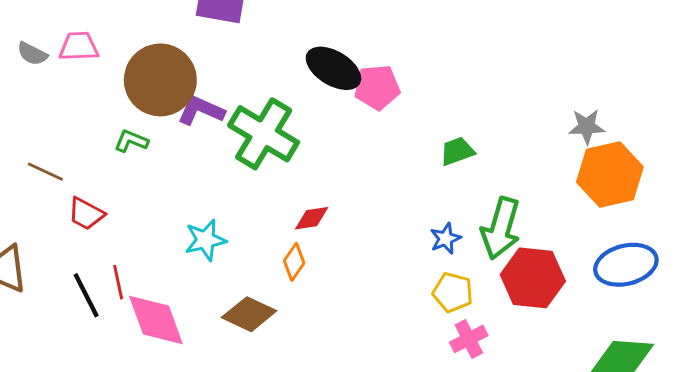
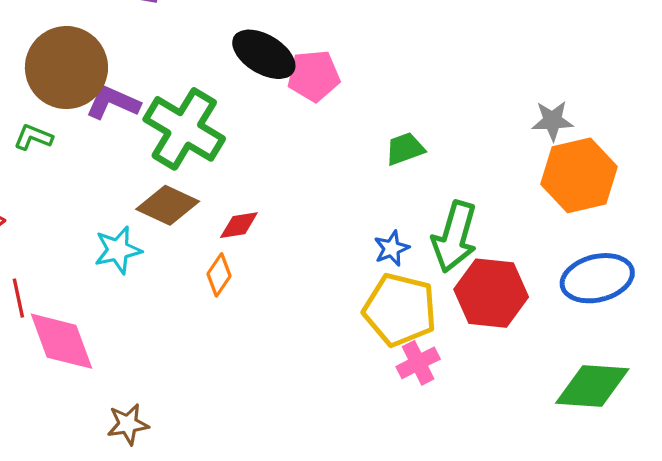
yellow pentagon: (453, 292) -> (400, 310), size x1.6
brown diamond: (249, 314) -> (168, 205), moved

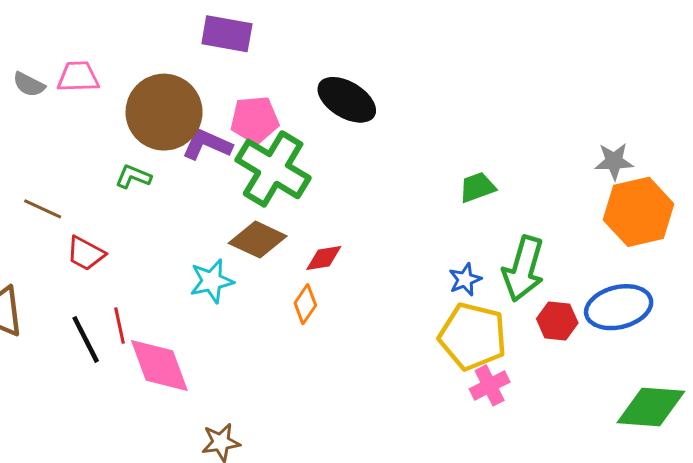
pink pentagon: (314, 76) -> (255, 120), moved
blue ellipse: (597, 278) -> (619, 307), moved
red hexagon: (491, 293) -> (557, 321), size x0.6

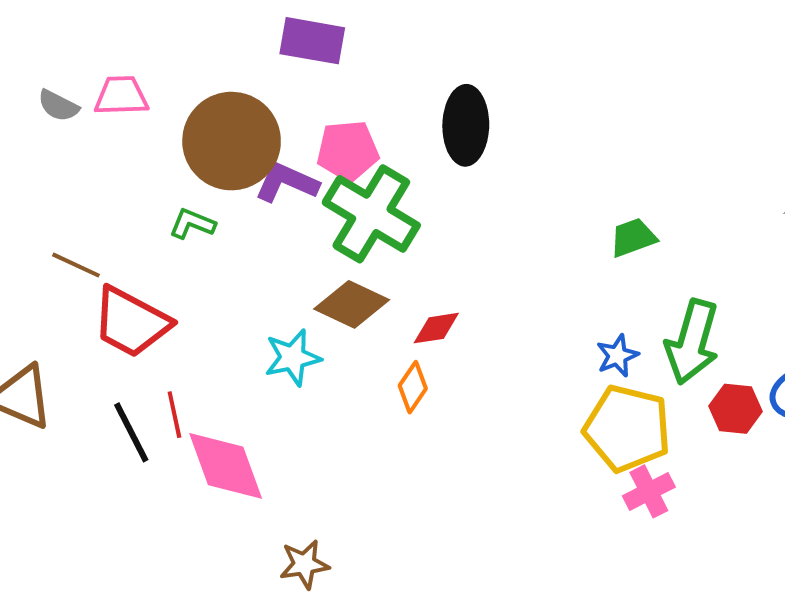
black ellipse: (347, 100) -> (466, 125), turned 60
red trapezoid: (86, 253) -> (131, 322), size x1.6

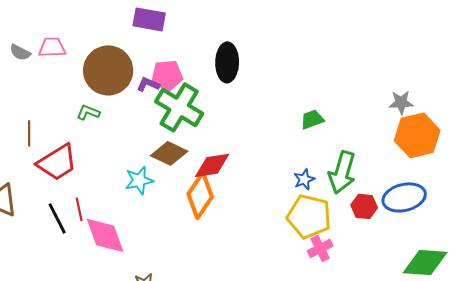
purple L-shape: (287, 182) -> (148, 84), moved, size x0.7
brown line: (76, 265) -> (29, 133), turned 65
red trapezoid: (131, 322) -> (57, 162), turned -60
red diamond: (436, 328) -> (212, 165), size x1.5
orange diamond: (413, 387) -> (200, 195), size x1.8

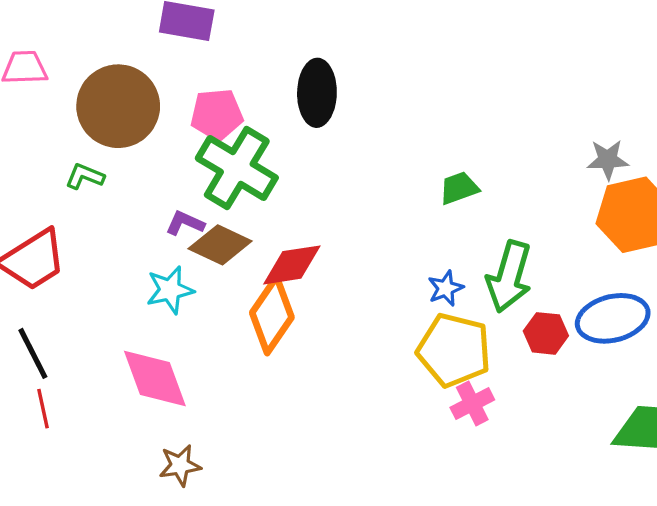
purple L-shape: (148, 84) -> (185, 223), moved
red line: (79, 209) -> (43, 409), moved
pink diamond: (105, 235) -> (155, 379), moved

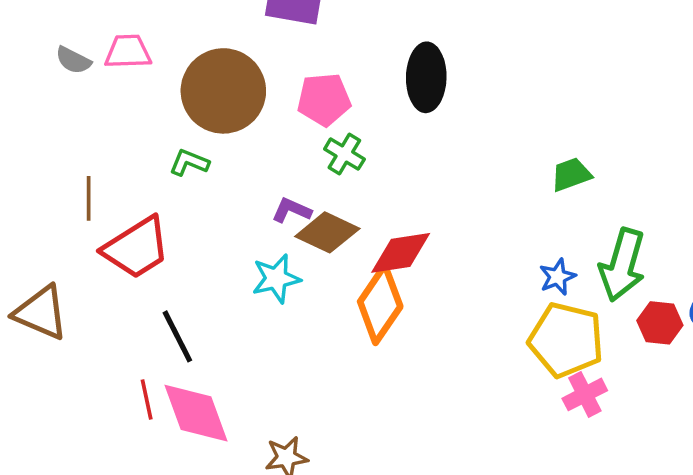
green cross: (237, 168) -> (344, 154), size x0.5
black line: (33, 353) -> (177, 336), moved
pink diamond: (155, 379) -> (196, 413), moved

